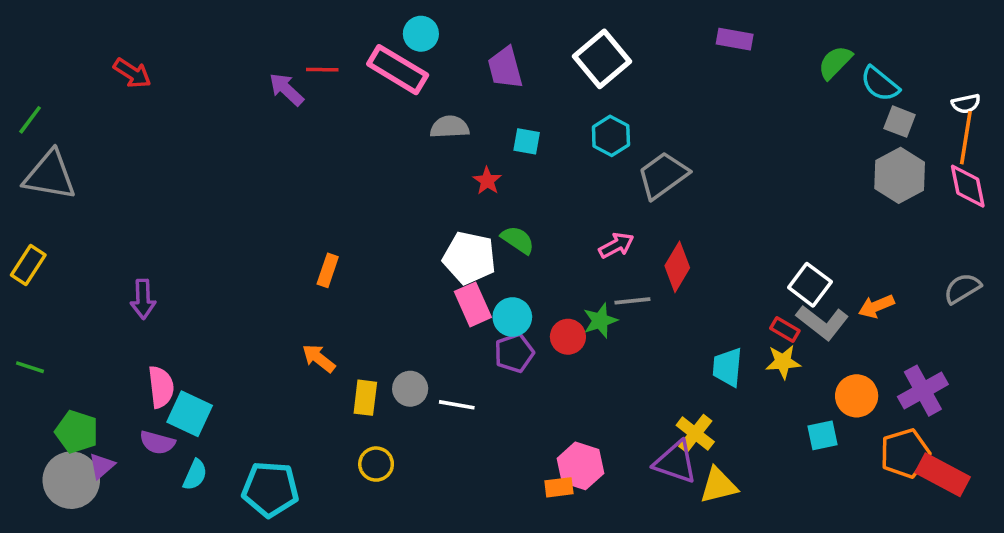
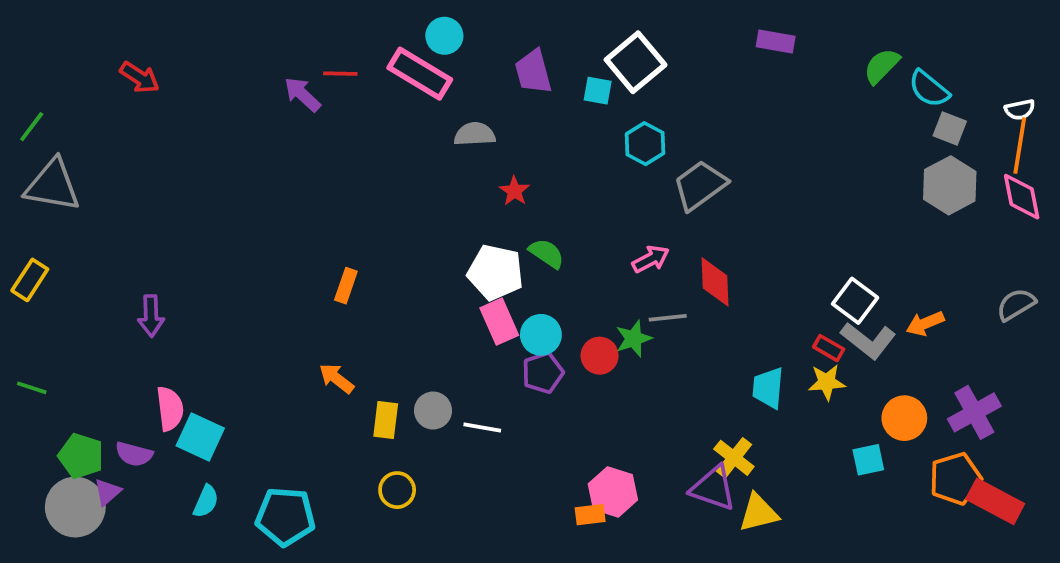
cyan square: (527, 141) -> (598, 91), moved
red diamond: (677, 267) -> (715, 282), turned -33
purple semicircle: (157, 443) -> (134, 454), moved

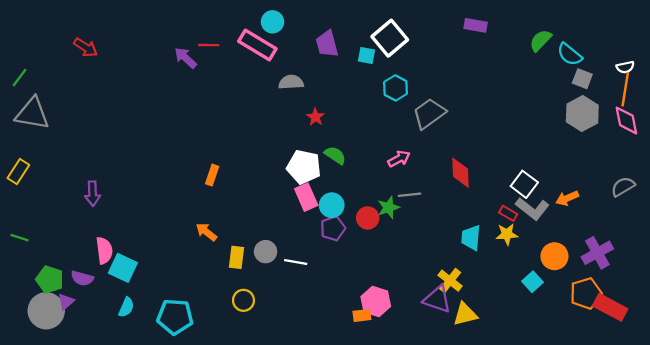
red diamond: (715, 282) -> (460, 173), moved
cyan square: (868, 460) -> (532, 282), turned -30

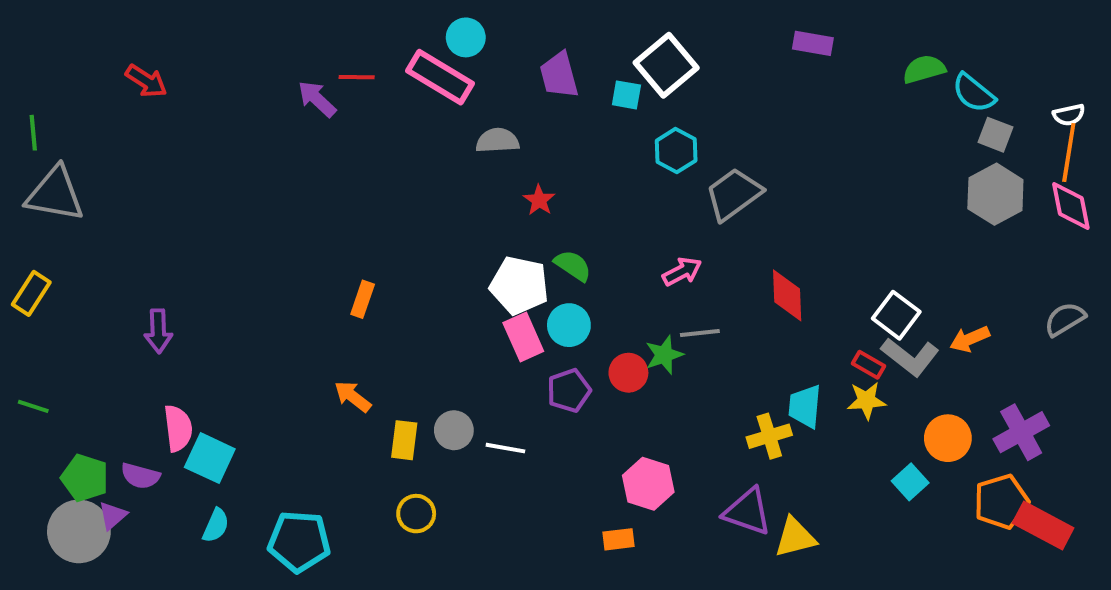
green semicircle: (541, 40) -> (924, 69), turned 30
green line: (20, 78) -> (33, 133), turned -42
cyan circle: (332, 205) -> (569, 325), moved
yellow cross: (450, 281) -> (769, 436), moved, turned 35
pink hexagon: (376, 302) -> (648, 484), moved

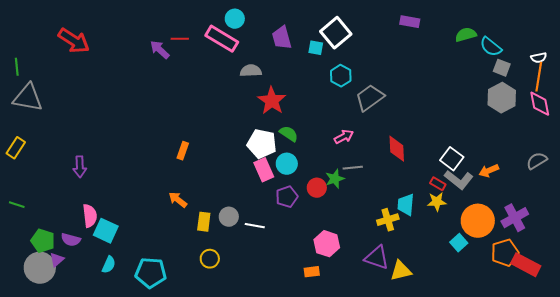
red arrow: (146, 81) -> (74, 41), size x1.5
red star: (539, 200) -> (272, 101), size x1.8
orange circle: (948, 438) -> (478, 221), size x1.4

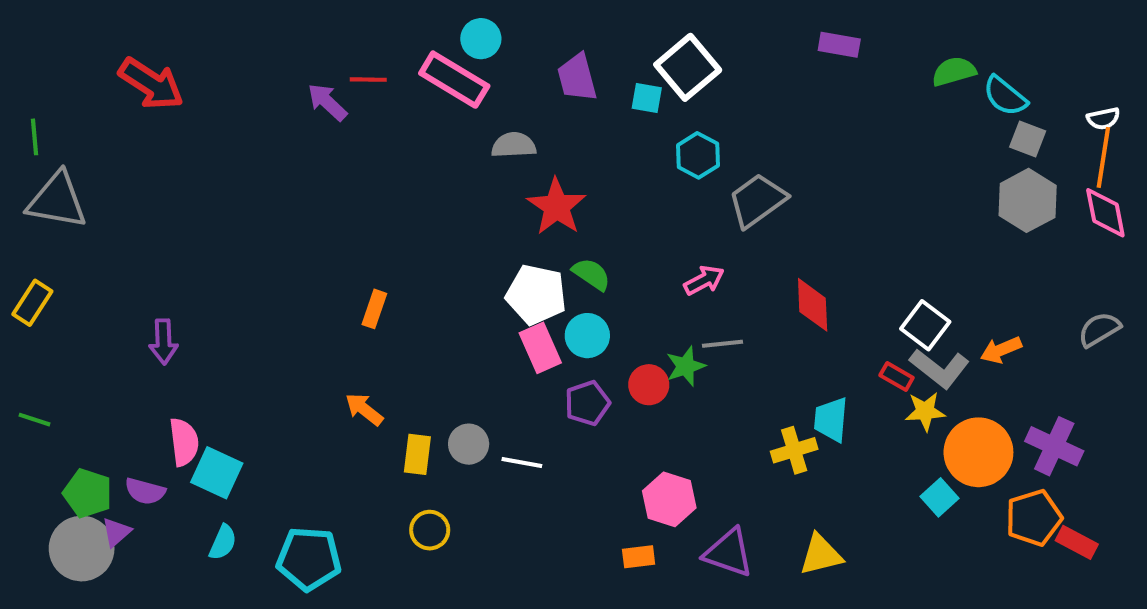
yellow star: (437, 202) -> (925, 411), moved
purple cross: (515, 218) -> (1054, 446), turned -36
purple triangle: (377, 258) -> (729, 553), moved
red rectangle: (526, 265) -> (1077, 542), size x0.7

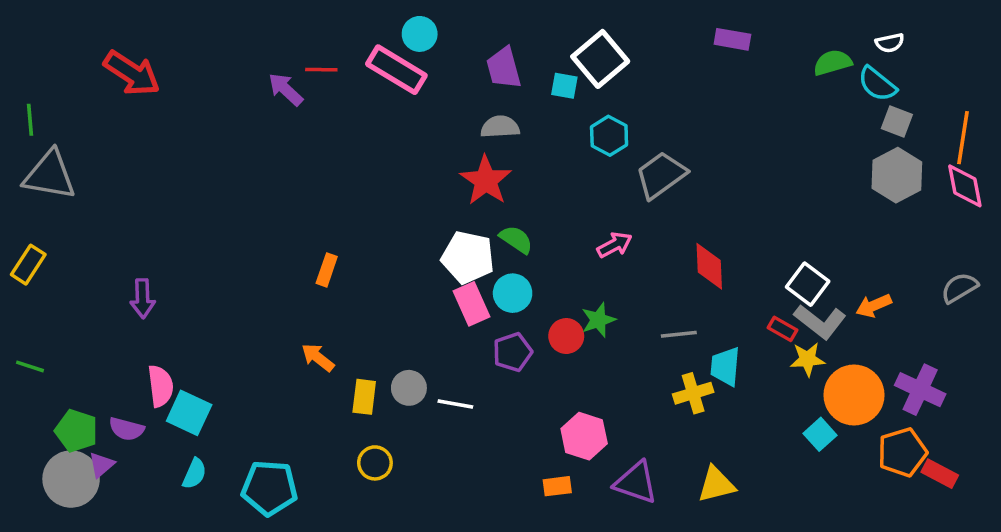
white semicircle: (1103, 119) -> (890, 43), moved
gray semicircle: (514, 145) -> (500, 127), moved
gray line: (722, 344) -> (679, 334), moved

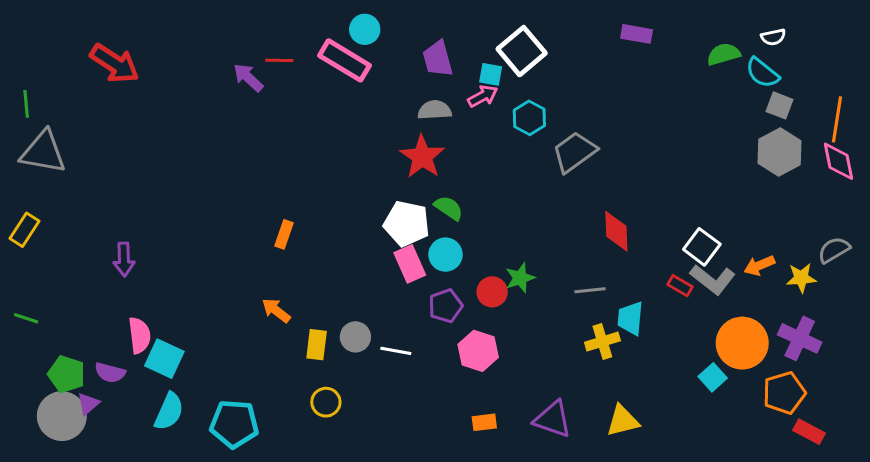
pink arrow: (614, 245) -> (483, 96), moved
yellow star: (808, 359) -> (801, 278), moved
pink hexagon: (584, 436) -> (478, 351), moved
cyan semicircle: (194, 474) -> (169, 411), size x1.4
red rectangle: (940, 474) -> (809, 432), moved

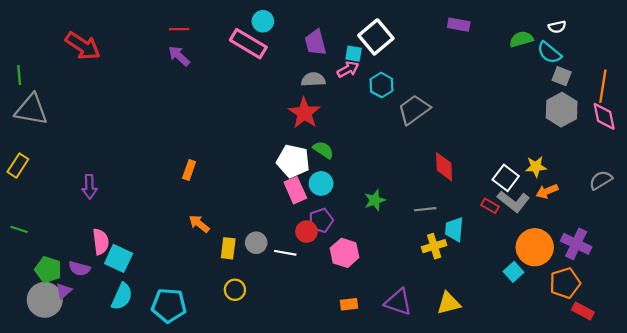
red line: (279, 60) -> (179, 29), moved
orange rectangle: (284, 234) -> (189, 170), moved
yellow star: (801, 278) -> (536, 167), moved
red circle: (492, 292) -> (307, 232), moved

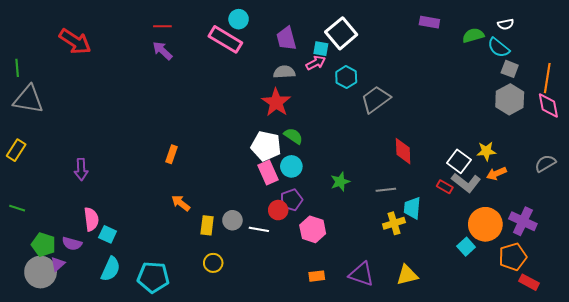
purple rectangle: (459, 25) -> (429, 22), moved
cyan square: (119, 258) -> (108, 234), size x0.7

